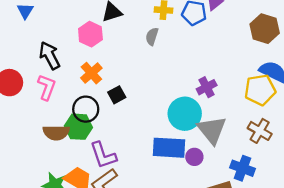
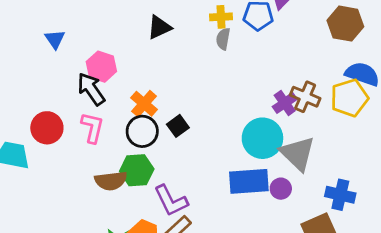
pink hexagon: (90, 34) -> (101, 67), moved
gray semicircle: (152, 36) -> (223, 39), moved
black circle: (86, 109) -> (142, 131), moved
brown cross: (260, 131) -> (305, 97), moved

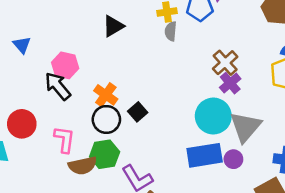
brown cross: (305, 97) -> (225, 63), moved, turned 30
pink L-shape: (92, 128) -> (64, 139), moved
gray triangle: (297, 154) -> (245, 127), turned 32

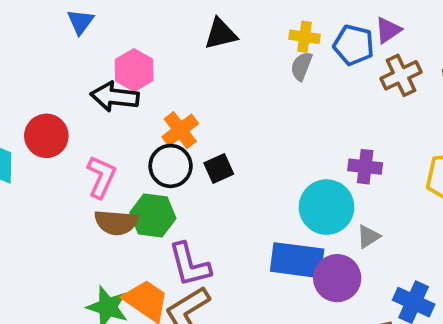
brown cross: (225, 63) -> (401, 75), moved
purple cross: (230, 83) -> (365, 167), turned 30
black arrow: (58, 86) -> (115, 97), turned -60
gray triangle: (245, 127) -> (368, 237), size x0.5
purple circle: (233, 159) -> (337, 278), size x1.6

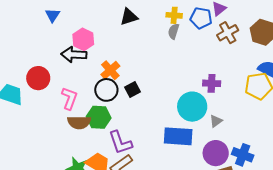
purple circle: (337, 278) -> (216, 153), moved

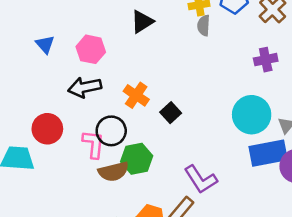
pink hexagon: (83, 39) -> (91, 49), moved
purple cross: (212, 83) -> (266, 60), moved
black circle: (106, 90) -> (111, 131), moved
blue rectangle: (178, 136) -> (268, 153), moved
purple L-shape: (120, 143) -> (201, 179), moved

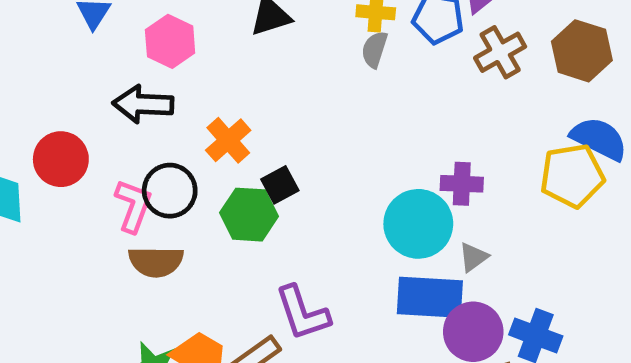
purple cross: (266, 60) -> (462, 184), moved
green hexagon: (137, 159) -> (249, 215), moved

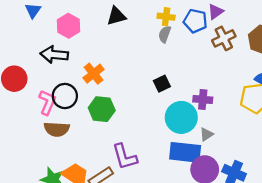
black square: (280, 185) -> (162, 84), moved

